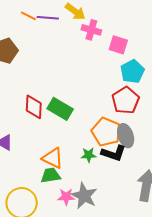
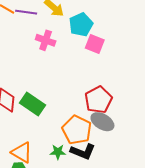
pink cross: (91, 30) -> (46, 40), moved
cyan pentagon: (132, 71) -> (81, 25), moved
gray ellipse: (126, 136) -> (102, 122), moved, turned -45

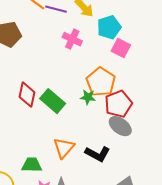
orange pentagon: (77, 130) -> (101, 82), moved
green star: (58, 152) -> (88, 97), moved
orange triangle: (22, 153) -> (64, 148), moved, turned 35

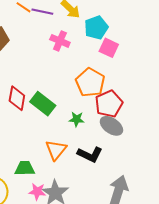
green star: (88, 97) -> (77, 119), moved

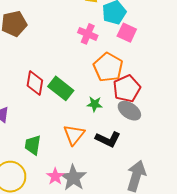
pink cross: (60, 41) -> (88, 34), moved
green trapezoid: (25, 168) -> (33, 145), moved, turned -80
pink star: (37, 192) -> (55, 176), turned 30

